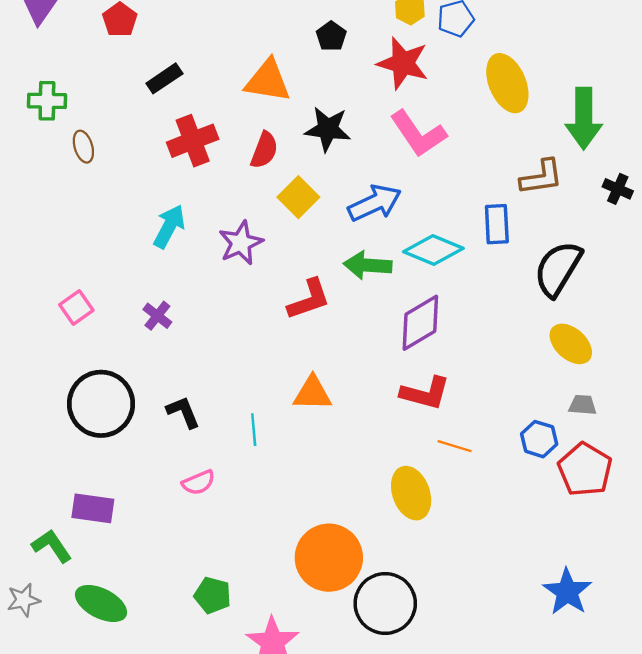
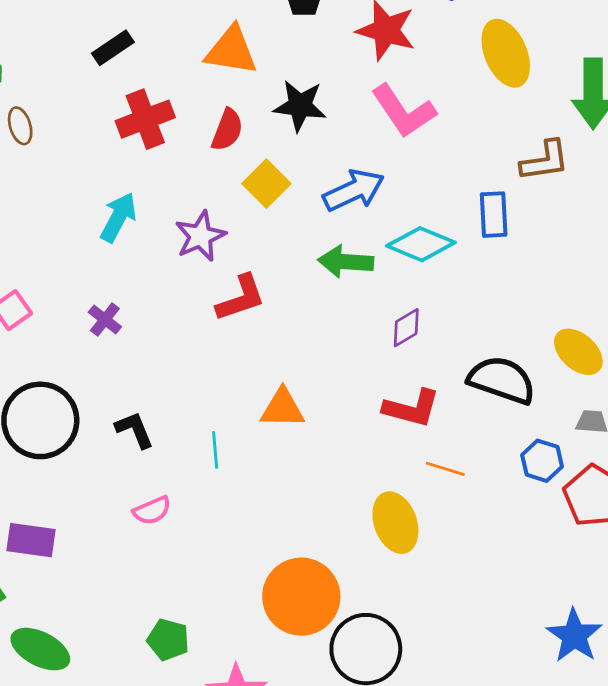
black semicircle: (558, 269) -> (502, 380), moved, turned 78
red L-shape: (309, 299) -> (241, 298), moved
purple diamond: (420, 323) -> (406, 328), size x0.6

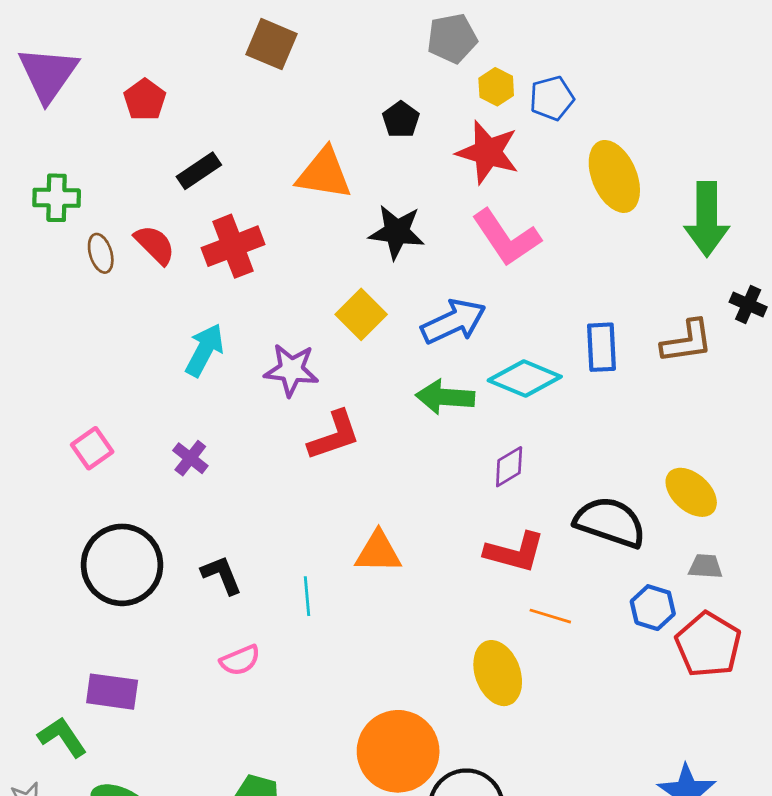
red semicircle: (227, 130) -> (155, 245), moved, turned -66
brown L-shape: (545, 161) -> (687, 341), moved
purple star: (200, 236) -> (291, 370), turned 30

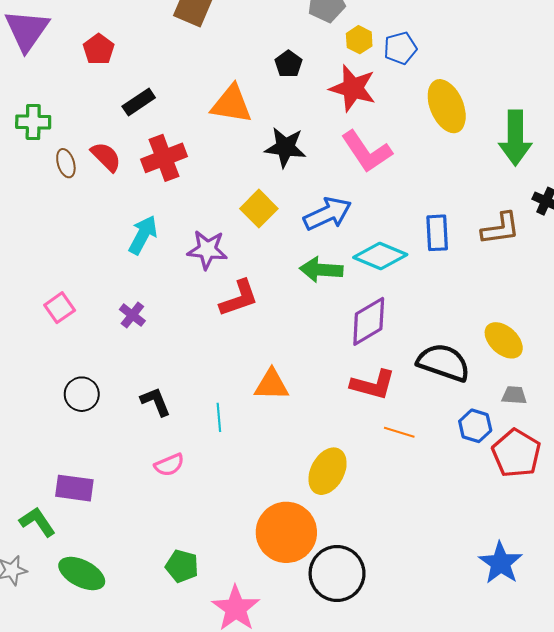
purple diamond: (509, 467) -> (369, 321), size x1.6
black circle: (122, 565) -> (82, 394), size x0.6
yellow ellipse: (498, 673) -> (328, 471), moved, turned 48

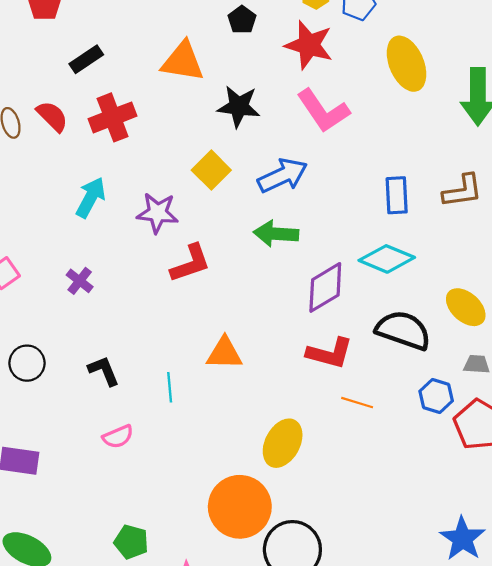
cyan diamond: (380, 256) -> (387, 259), moved

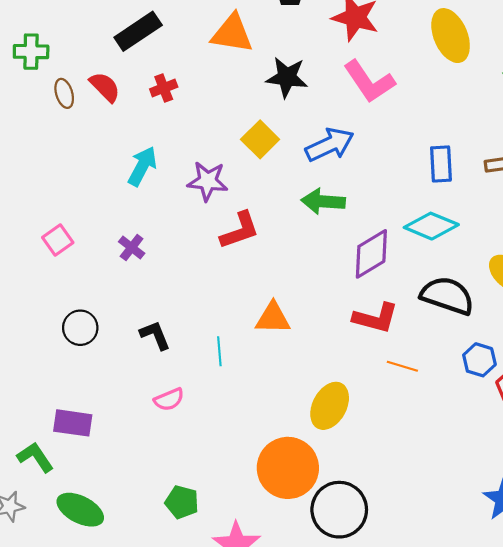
black rectangle: (86, 59) -> (138, 31), size x1.4
red cross: (113, 117) -> (164, 88), size x0.6

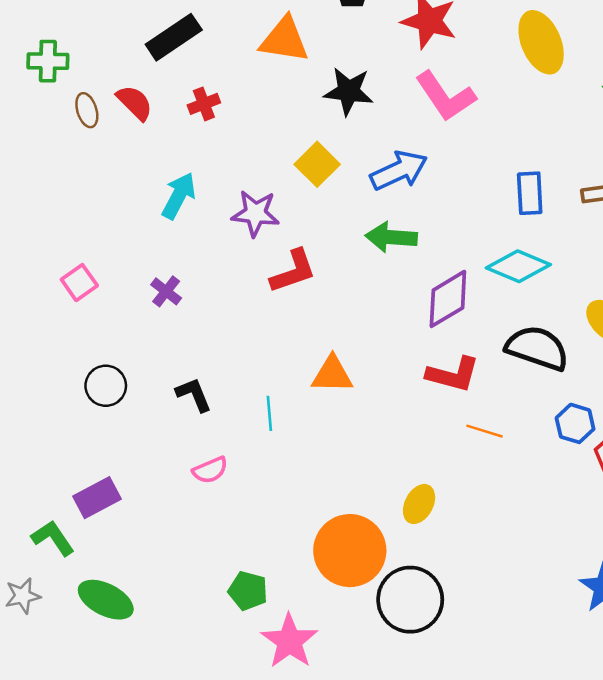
yellow ellipse: (330, 406) -> (419, 504), moved, size x0.7
purple rectangle: (73, 423) -> (97, 498), turned -36
green pentagon: (182, 502) -> (248, 591), moved

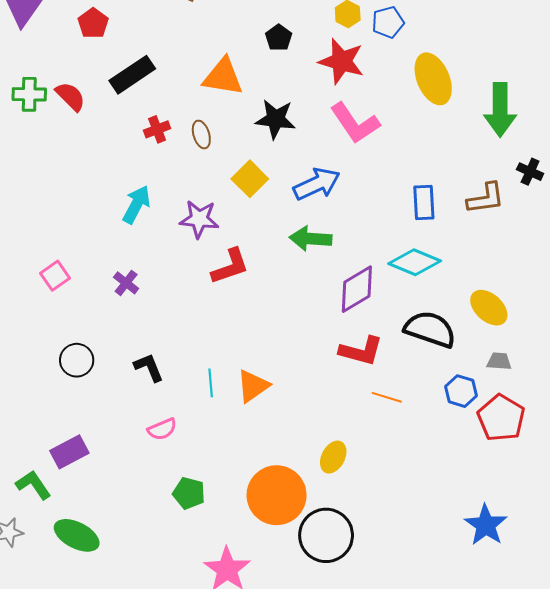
red semicircle: (135, 103) -> (70, 96), moved
brown ellipse: (87, 110) -> (201, 135), moved
orange triangle: (332, 374) -> (253, 386), moved, turned -36
green pentagon: (248, 591) -> (189, 493), moved

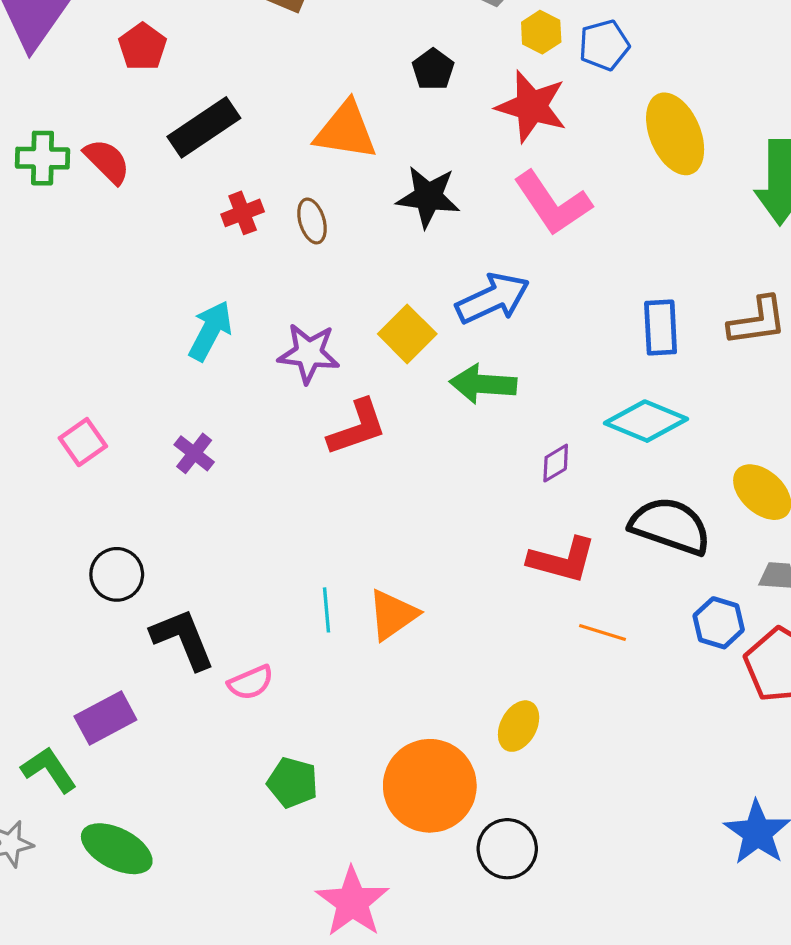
yellow square: (250, 179) -> (407, 334), moved
purple diamond: (357, 289) -> (556, 463), size x0.5
black L-shape: (149, 367) -> (183, 639), moved, size x1.4
black circle: (326, 535) -> (507, 849), size x0.7

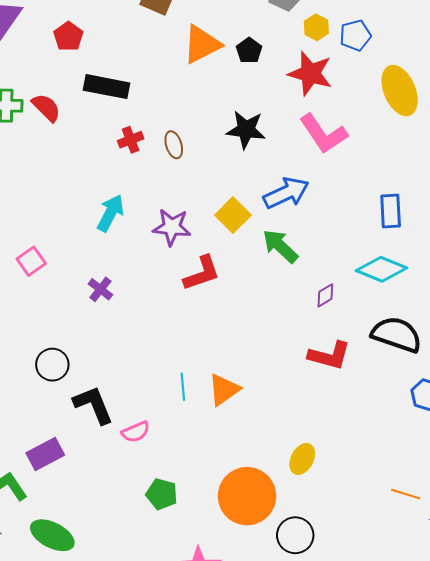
black rectangle: (204, 127) -> (106, 87), turned 45
orange triangle: (346, 131) -> (202, 44), moved, turned -36
green arrow: (483, 384) -> (280, 246), turned 39
pink square: (83, 442) -> (31, 261), moved
orange line: (602, 632) -> (406, 494), moved

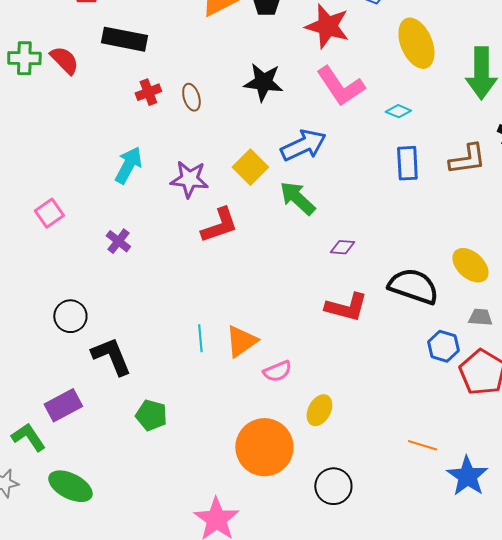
cyan diamond: (382, 269) -> (398, 111), moved, size x0.5
purple diamond: (325, 295) -> (342, 247), turned 35
pink semicircle: (136, 432) -> (277, 371), moved
green pentagon: (162, 494) -> (151, 415), moved
black circle: (295, 535) -> (333, 486), moved

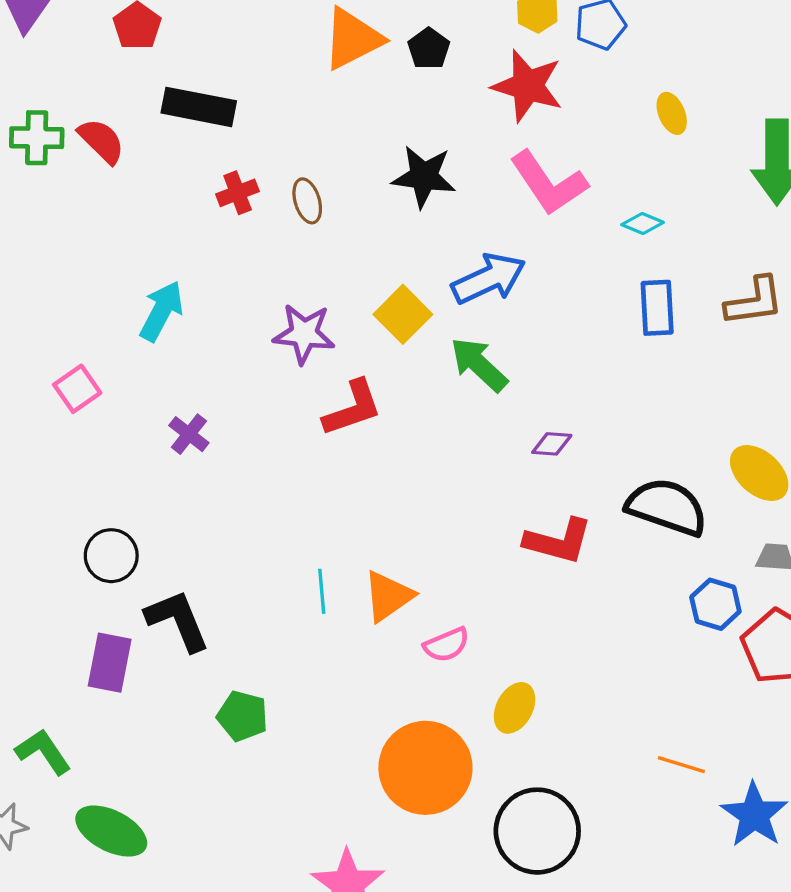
yellow ellipse: (416, 43) -> (672, 113), size x0.5
cyan arrow: (128, 165) -> (161, 311), moved
purple rectangle: (63, 405) -> (110, 663), moved, turned -51
black circle: (333, 486) -> (537, 831), size x1.4

